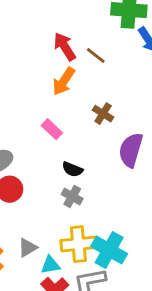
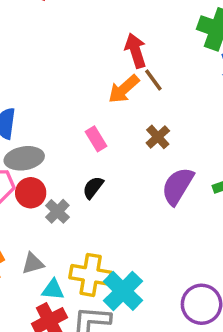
brown line: (96, 56) -> (153, 80), moved
black semicircle: (72, 169) -> (93, 187), moved, turned 90
gray cross: (72, 196) -> (57, 211), moved

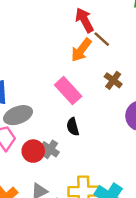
pink rectangle: (96, 139) -> (68, 91), size x1.5
black semicircle: (93, 187) -> (73, 127), turned -42
red circle: (31, 193) -> (33, 151), moved

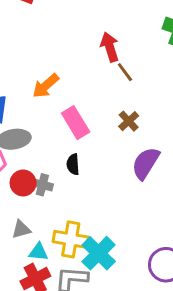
orange arrow: (81, 50) -> (46, 86), moved
gray cross: (50, 149) -> (42, 185), turned -30

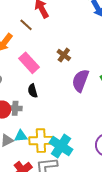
brown line: (125, 72) -> (26, 25), moved
cyan triangle: (38, 252) -> (21, 136), moved

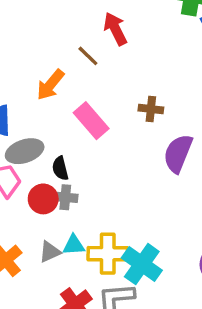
brown cross: (64, 55) -> (151, 109), turned -32
black semicircle: (33, 91) -> (60, 168), moved

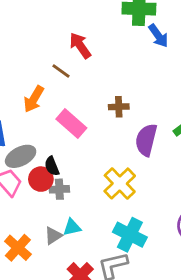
red circle: (43, 199) -> (41, 179), moved
yellow cross: (108, 254) -> (120, 183), moved, turned -36

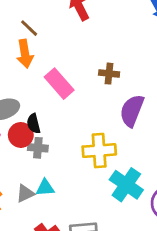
brown line: (61, 71) -> (29, 28), moved
orange arrow: (34, 99) -> (25, 54), turned -48
yellow cross: (120, 183) -> (99, 151), turned 32
cyan cross: (130, 235) -> (126, 185), moved

